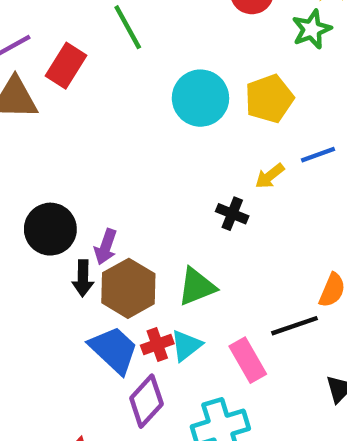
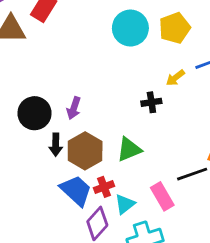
black cross: (232, 214) -> (151, 102), turned -30
purple arrow: (106, 247) -> (74, 108), moved
cyan triangle: (186, 345) -> (125, 204), moved

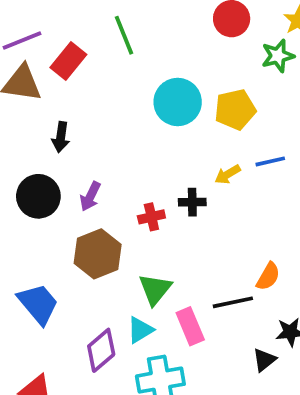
black arrow: (56, 145) -> (61, 137), moved
green triangle: (129, 149) -> (155, 289), moved, turned -36
red cross: (104, 187) -> (151, 217), moved
blue trapezoid: (76, 191) -> (38, 304), moved

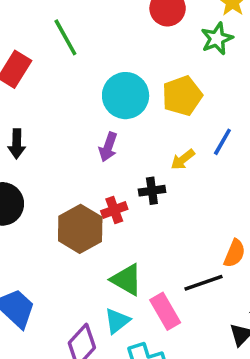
blue line: (270, 161) -> (222, 142), turned -40
purple arrow: (90, 196) -> (108, 147), moved
brown hexagon: (98, 254) -> (80, 229), moved
green triangle: (155, 289) -> (127, 280), turned -32

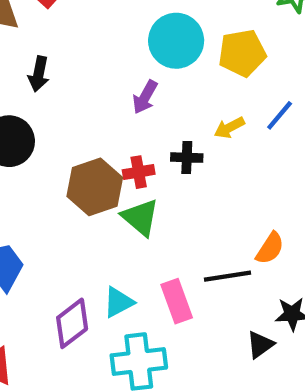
green triangle: (127, 280) -> (140, 217), moved

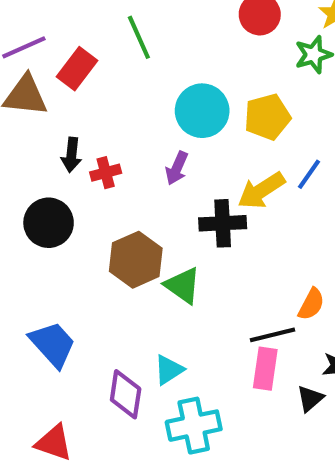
yellow arrow: (229, 128) -> (261, 191), size x1.6
black cross: (187, 158) -> (223, 223), size x1.5
red cross: (139, 172) -> (106, 173), moved
pink rectangle: (177, 301) -> (265, 369), moved, turned 33
purple diamond: (72, 323) -> (126, 394), turned -39

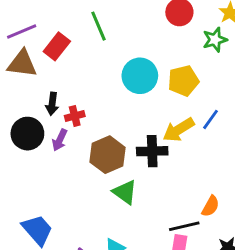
purple arrow: (177, 168) -> (60, 140), moved
black circle: (49, 223) -> (27, 134), moved
brown hexagon: (136, 260) -> (108, 155), moved

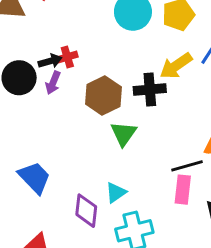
black arrow: (52, 104) -> (50, 61), moved, turned -110
green triangle: (125, 192) -> (124, 134), turned 32

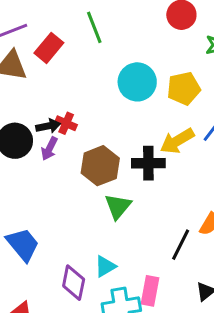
red cross: (67, 57) -> (66, 123), turned 36
black line: (187, 166) -> (181, 245), turned -52
pink rectangle: (183, 190) -> (150, 291), moved

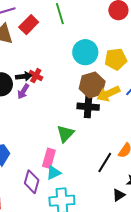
brown hexagon: (100, 166) -> (92, 85), moved
pink rectangle: (150, 291) -> (49, 158), moved

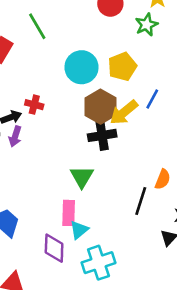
red cross: (36, 76) -> (34, 105), moved

